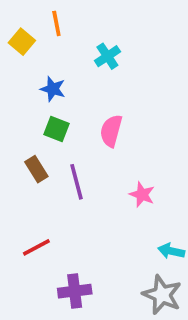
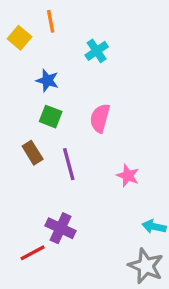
red line: (36, 247) -> (33, 253), moved
purple cross: (75, 291) -> (60, 228), moved, turned 32

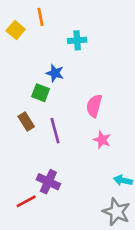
cyan cross: (97, 51) -> (77, 40), turned 30
blue star: (47, 80) -> (55, 73), moved
pink semicircle: (100, 118) -> (94, 106), moved

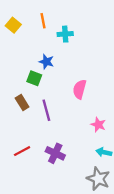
orange line: (41, 17) -> (43, 21), moved
pink star: (102, 140) -> (98, 125), moved
purple cross: (48, 182) -> (55, 153), moved
red line: (26, 201) -> (22, 151), moved

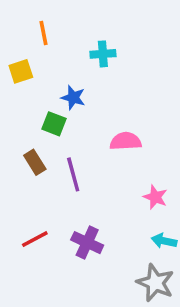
orange line: (43, 21) -> (44, 33), moved
yellow square: (13, 25) -> (21, 71), moved, turned 32
pink semicircle: (80, 89) -> (126, 141), turned 72

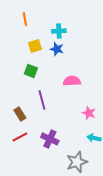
yellow square: (21, 71) -> (35, 46), moved
blue star: (73, 98) -> (57, 49), moved
brown rectangle: (35, 162) -> (20, 114), moved
gray star: (155, 283) -> (77, 162), moved, turned 30

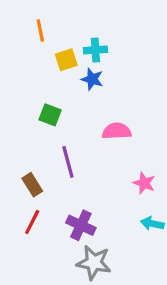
yellow square: (35, 46) -> (66, 60), moved
red line: (20, 137) -> (32, 222), turned -35
gray star: (77, 162) -> (94, 263), moved, turned 30

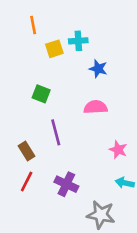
blue star: (92, 79) -> (98, 69), moved
gray star: (94, 263) -> (101, 215), moved

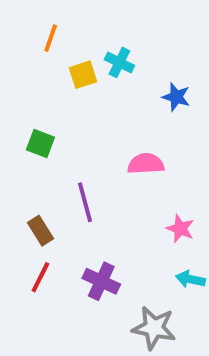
orange line: (33, 25) -> (51, 38), turned 30
cyan cross: (78, 41) -> (119, 62), turned 30
blue star: (98, 69) -> (176, 97), moved
green square: (41, 94) -> (40, 144), moved

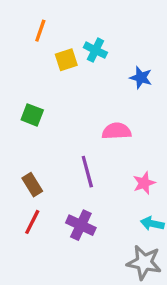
purple line: (85, 202) -> (87, 172), moved
pink star: (180, 229) -> (144, 183), turned 30
gray star: (154, 328) -> (144, 262), moved

